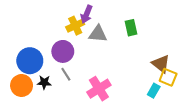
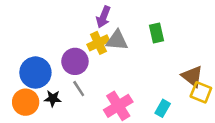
yellow cross: (75, 26) -> (98, 43), moved
cyan rectangle: (154, 91) -> (163, 108), moved

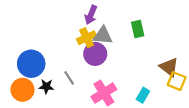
purple circle: (75, 61) -> (95, 54), moved

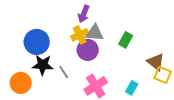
green rectangle: (138, 29) -> (126, 40), moved, turned 42
blue circle: (31, 64) -> (37, 42), moved
black star: (46, 86) -> (43, 65), moved, size x1.5

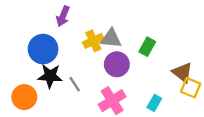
purple arrow: (84, 14) -> (63, 16), moved
purple circle: (88, 50) -> (117, 64), moved

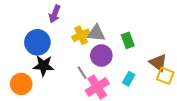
green rectangle: (147, 47) -> (128, 40), turned -49
gray line: (75, 84) -> (82, 73), moved
cyan rectangle: (154, 103) -> (129, 79), moved

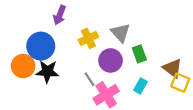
gray triangle: (96, 33) -> (120, 33), moved, turned 42
green rectangle: (128, 40) -> (139, 54), moved
orange circle: (21, 84) -> (23, 66), moved

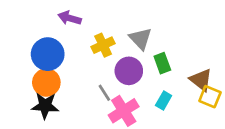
purple arrow: (60, 15) -> (70, 18), turned 84
orange circle: (23, 66) -> (46, 82), moved
black star: (47, 72) -> (45, 106), moved

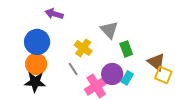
yellow cross: (103, 45) -> (83, 48), moved, turned -30
purple circle: (129, 71) -> (112, 74), moved
gray line: (104, 93) -> (73, 69), moved

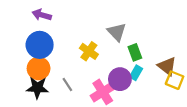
purple arrow: (54, 14) -> (42, 15), moved
gray line: (73, 69) -> (67, 84), moved
cyan rectangle: (127, 78) -> (136, 73), moved

